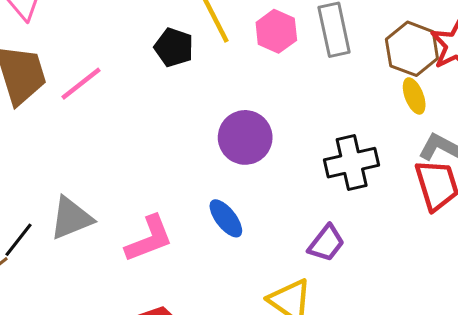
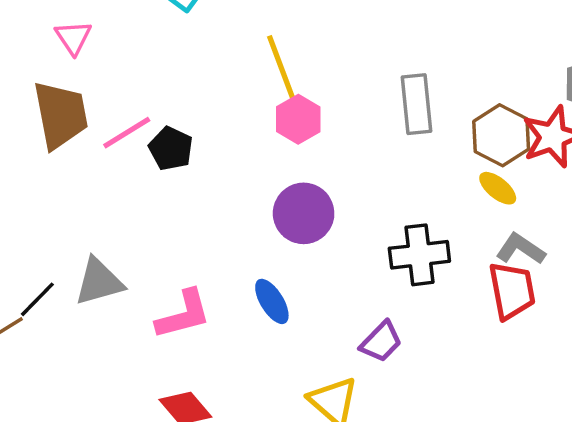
pink hexagon: (276, 31) -> (298, 119), moved
black pentagon: (174, 47) -> (171, 148), moved
yellow ellipse: (414, 96) -> (498, 188), turned -36

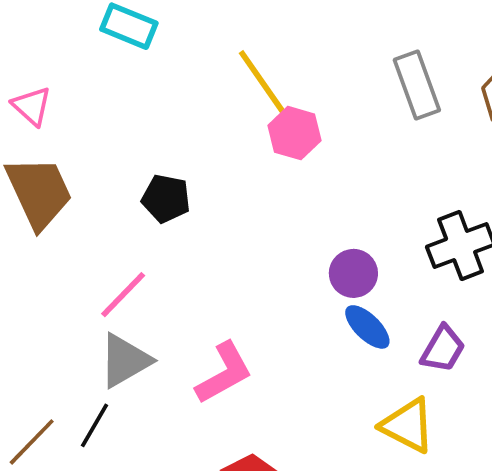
pink line: (127, 133) -> (123, 295), moved
purple circle: (304, 213) -> (353, 273), moved, size x0.7
black line: (37, 299) -> (94, 425), moved
blue ellipse: (272, 301) -> (367, 327), moved

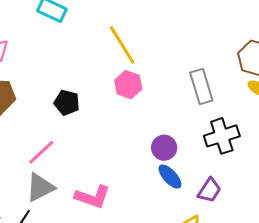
gray rectangle: (417, 85) -> (201, 87), moved
pink hexagon: (294, 133) -> (128, 85), moved
pink L-shape: (224, 373) -> (93, 197), turned 45

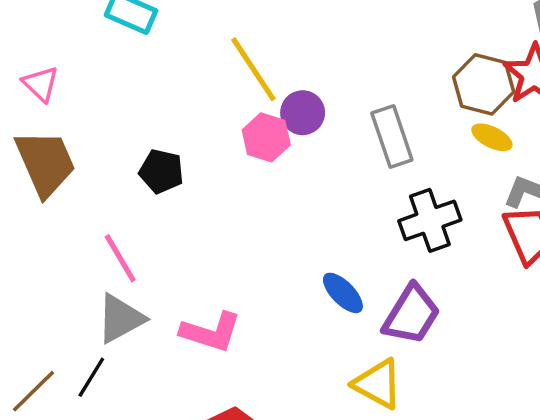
purple circle: (164, 148) -> (303, 113), moved
pink line: (41, 152) -> (120, 258), turned -76
purple trapezoid: (209, 190) -> (411, 315), size x1.4

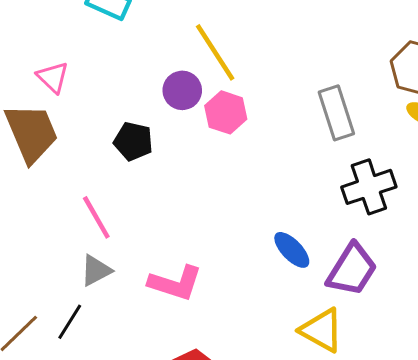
pink triangle: (41, 84) -> (53, 77), moved
purple circle: (303, 113) -> (182, 90), moved
gray triangle: (120, 319) -> (96, 270), size x0.7

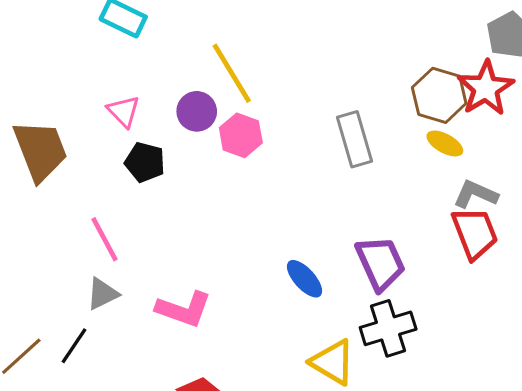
pink triangle: (53, 77) -> (124, 111), moved
black cross: (369, 187) -> (388, 328), moved
purple trapezoid: (352, 270) -> (380, 263), moved, turned -58

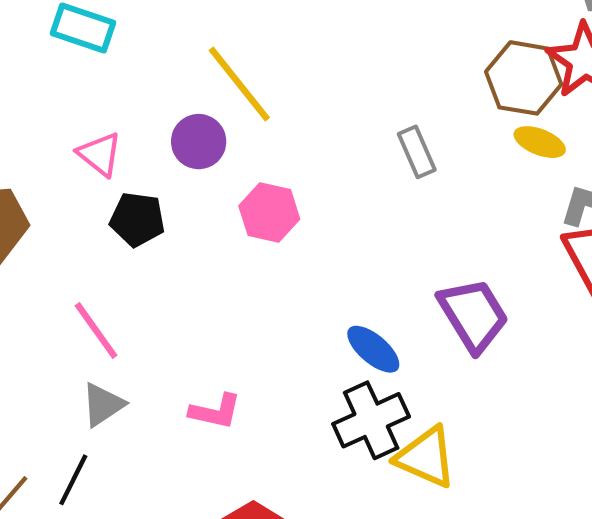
pink hexagon: (241, 135) -> (269, 212), moved
gray rectangle: (354, 139) -> (417, 152), size x0.7
pink L-shape: (184, 309) -> (215, 411), size x0.7
black cross: (388, 328) -> (371, 420), moved

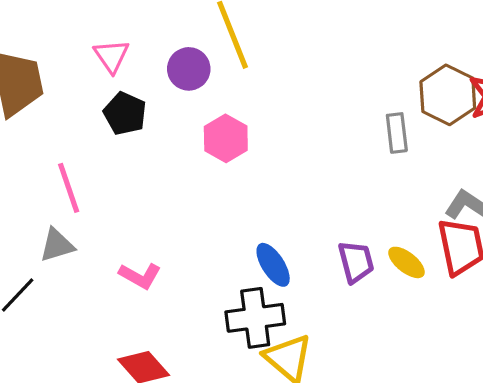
yellow ellipse: (540, 142) -> (407, 262), moved
gray rectangle: (417, 152) -> (397, 133), moved
purple trapezoid: (473, 315) -> (356, 262), size x0.7

